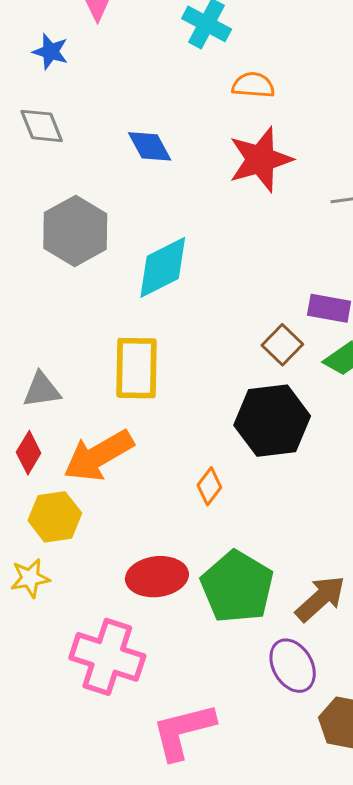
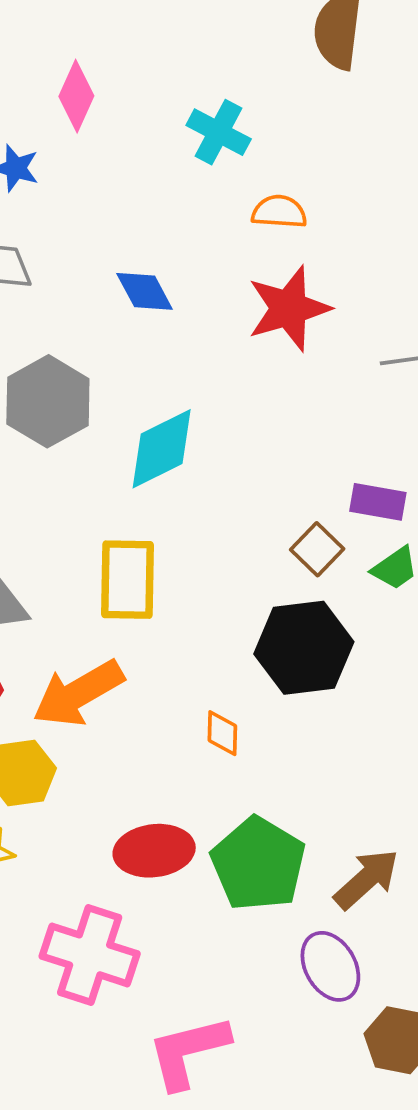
orange diamond: (209, 486) -> (222, 733), turned -36

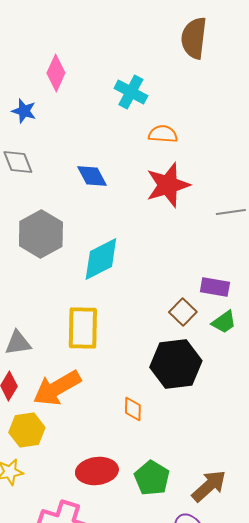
green pentagon: (258, 864) -> (152, 478), size x0.7

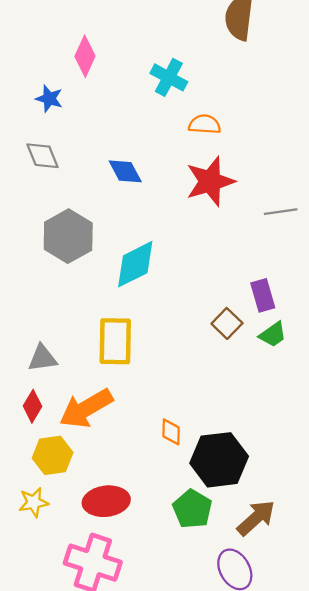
purple rectangle: (215, 287) -> (263, 295), turned 64
black hexagon: (176, 364) -> (219, 460), moved
red ellipse: (97, 471) -> (106, 501), moved

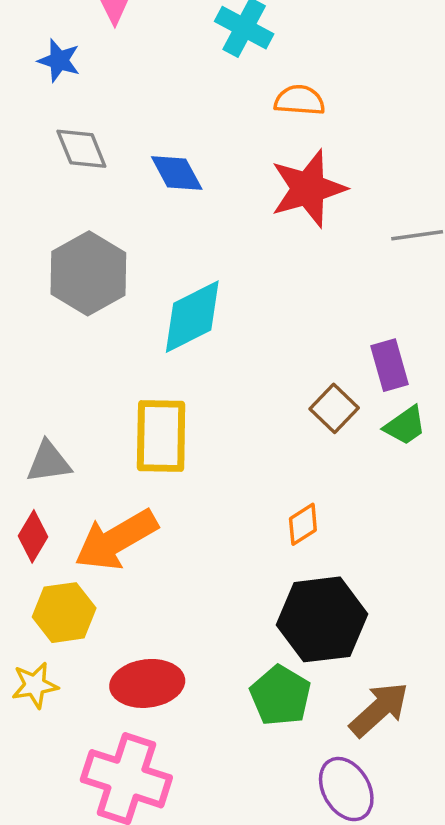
gray diamond: (42, 156) -> (81, 149), moved
orange diamond: (171, 432) -> (303, 524), moved, turned 56

